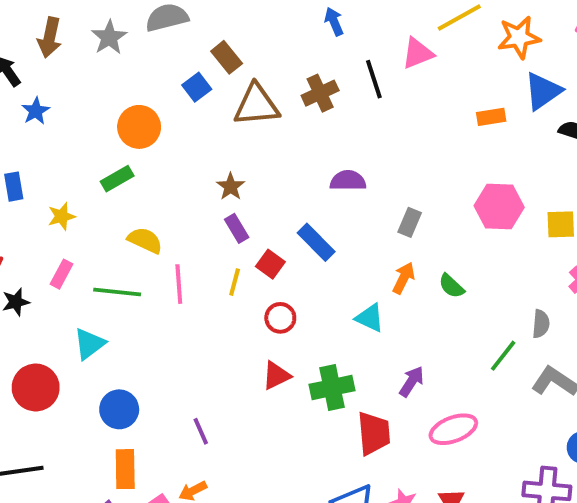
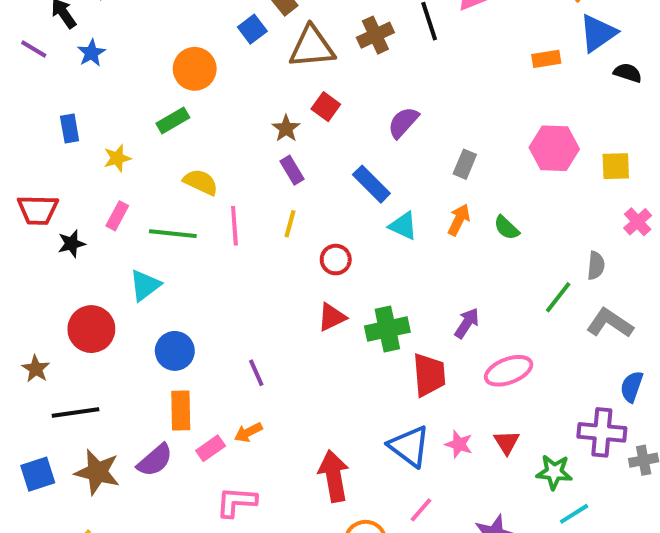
purple semicircle: (348, 181) -> (403, 122), turned -48
red square: (270, 264) -> (326, 107), moved
cyan triangle: (370, 318) -> (403, 226), moved

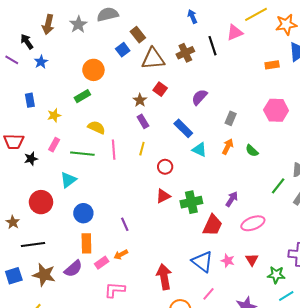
red trapezoid: (429, 375) -> (213, 225), turned 30

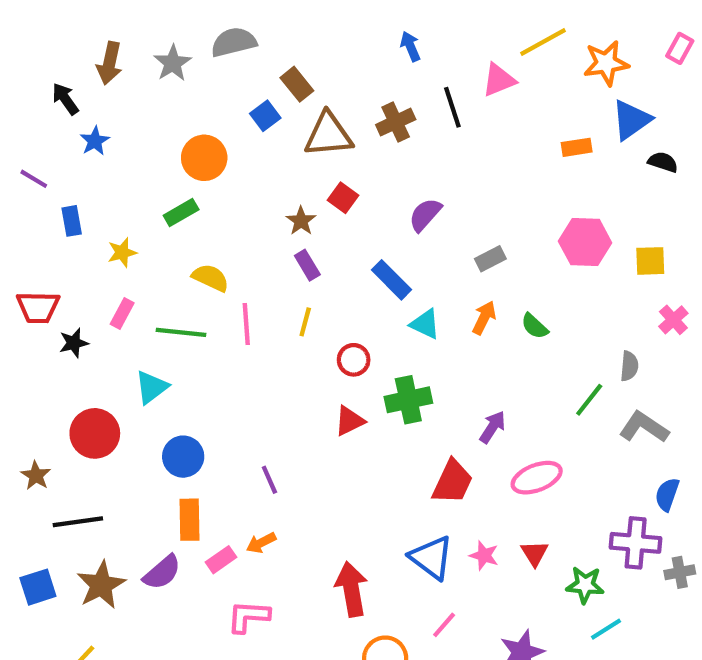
purple line: (12, 60) -> (34, 179), moved
gray rectangle: (231, 118) -> (490, 259), turned 40
green cross: (191, 202) -> (408, 400), moved
brown star: (44, 275) -> (101, 585), turned 30

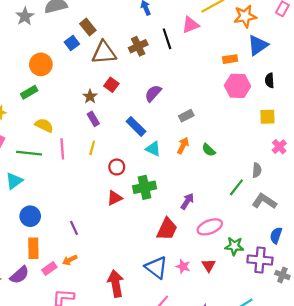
black semicircle: (663, 162) -> (270, 80), moved, turned -112
pink hexagon: (585, 242) -> (238, 86), moved
gray cross: (680, 572) -> (282, 275), turned 32
green star: (585, 585) -> (234, 246), moved

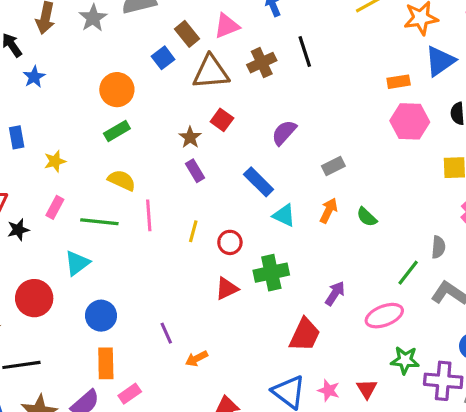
pink triangle: (191, 25) -> (227, 26), moved
green rectangle: (29, 92) -> (117, 131), moved
yellow line: (92, 148) -> (193, 231), moved
pink ellipse: (210, 227) -> (384, 316), moved
orange arrow: (70, 260) -> (196, 359), moved

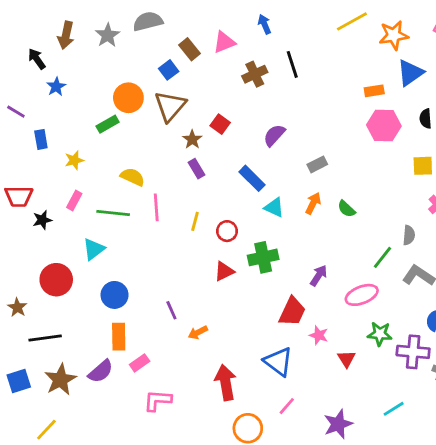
brown triangle: (211, 72) -> (170, 106), moved, turned -44
green rectangle: (117, 131) -> (108, 124), moved
pink star: (329, 390) -> (319, 335), moved

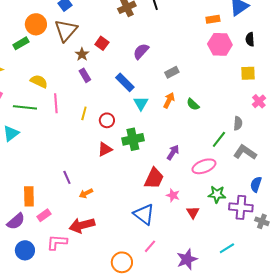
cyan triangle: (274, 207) -> (141, 103), turned 35
blue circle: (115, 295) -> (25, 250), moved
red arrow: (226, 382) -> (82, 225), moved, turned -95

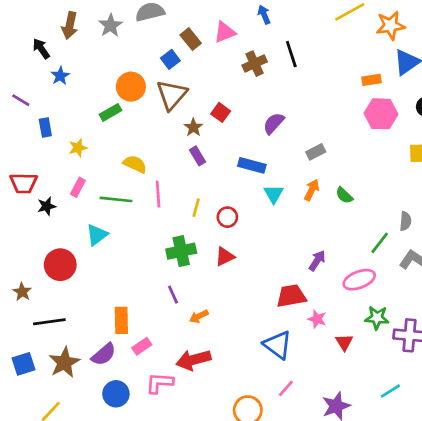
blue rectangle: (125, 82) -> (252, 165), turned -30
green cross: (133, 139) -> (181, 251), moved
red trapezoid: (154, 178) -> (291, 296), turned -125

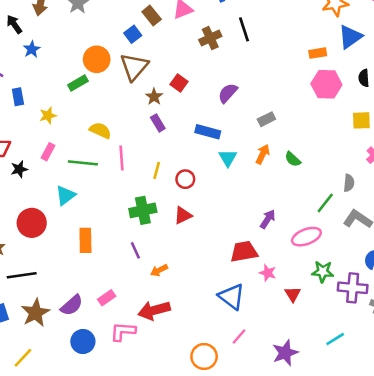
orange rectangle: (121, 320) -> (85, 240), moved

